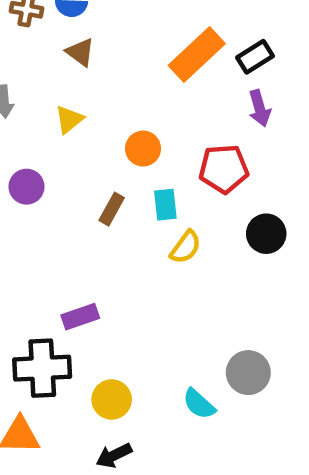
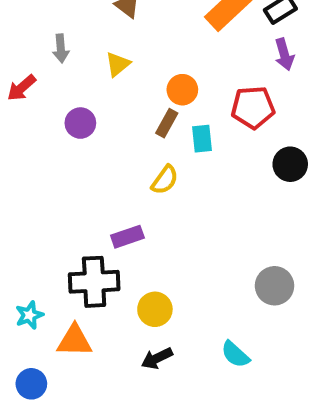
brown rectangle: (112, 209) -> (167, 123), moved
yellow semicircle: (186, 247) -> (165, 180), moved
cyan semicircle: (199, 404) -> (235, 354), moved

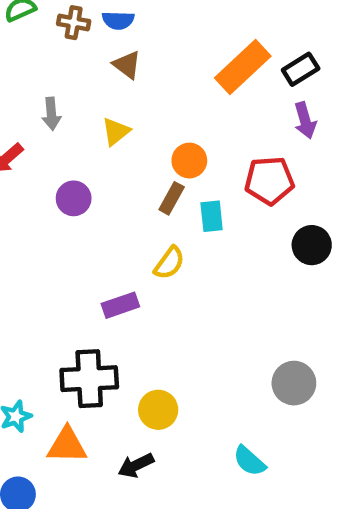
purple rectangle: (127, 237) -> (120, 305), moved
black arrow: (157, 358) -> (136, 465), moved

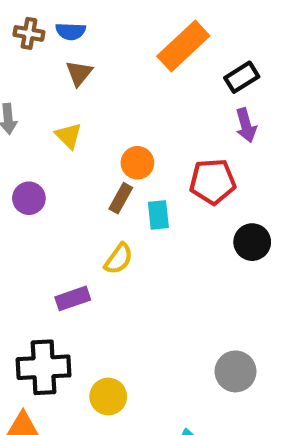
brown triangle: (127, 65) -> (79, 73), turned 32
orange rectangle: (243, 67) -> (183, 46), moved
yellow triangle: (116, 132) -> (69, 136), turned -36

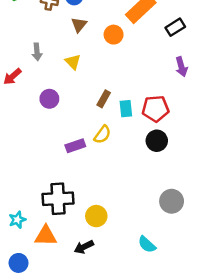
purple arrow: (246, 125) -> (181, 67), moved
orange circle: (137, 163) -> (114, 35), moved
red pentagon: (213, 182) -> (156, 109), moved
black circle: (252, 242) -> (157, 141), moved
purple rectangle: (73, 298) -> (75, 146), moved

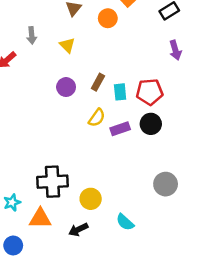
purple circle: (49, 99) -> (66, 87), moved
purple rectangle: (75, 146) -> (120, 129), moved
cyan semicircle: (147, 244) -> (125, 222), moved

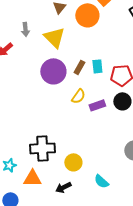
orange circle: (108, 18) -> (87, 15), size x1.5
yellow triangle: (67, 45) -> (54, 37), size x1.6
purple circle: (66, 87) -> (53, 71), size x1.6
cyan rectangle: (120, 92) -> (97, 66), moved

